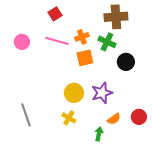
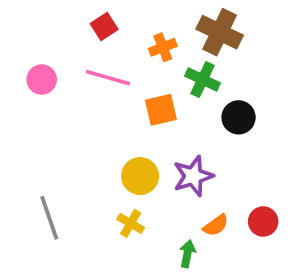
brown cross: (116, 17) -> (220, 32), turned 30
orange cross: (82, 37) -> (163, 47), moved

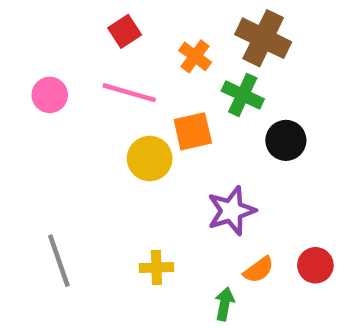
orange cross: (163, 47) -> (195, 56), turned -32
yellow circle: (140, 176) -> (150, 159), moved
yellow cross: (131, 223) -> (156, 268), turned -32

